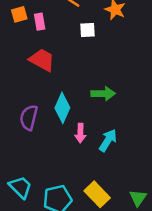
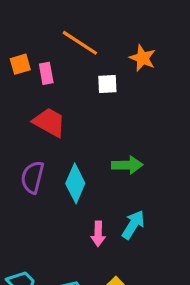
purple semicircle: (29, 118) -> (32, 177), moved
pink arrow: (80, 133) -> (98, 234), moved

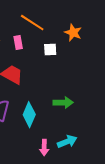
pink rectangle: (46, 73) -> (18, 43), moved
cyan arrow: (133, 225) -> (67, 142), turned 36

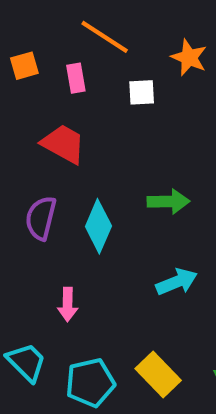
pink arrow: (44, 148) -> (68, 304), moved

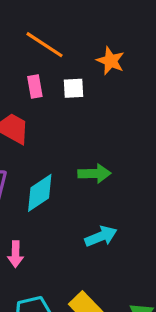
pink rectangle: (76, 78) -> (35, 87), moved
cyan diamond: (98, 226) -> (40, 193), turned 33

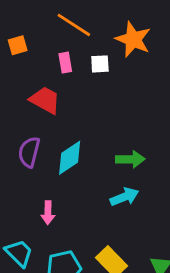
orange star: (111, 61) -> (133, 39), size x1.4
green arrow: (94, 174) -> (130, 159), moved

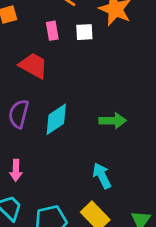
cyan arrow: (124, 197) -> (102, 176), moved, turned -95
pink arrow: (48, 213) -> (16, 170), moved

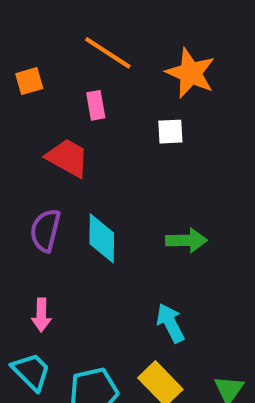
white square: (84, 32) -> (170, 132), moved
cyan diamond: (56, 119) -> (102, 238), turned -56

